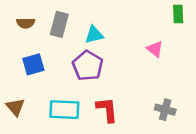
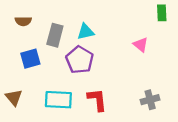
gray rectangle: (59, 24) -> (55, 35), moved
gray cross: (165, 110) -> (150, 100), turned -30

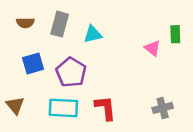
green rectangle: (162, 13) -> (175, 34), moved
gray rectangle: (55, 35) -> (60, 24), moved
purple pentagon: (80, 60) -> (71, 72), moved

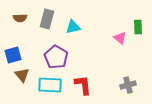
blue square: (33, 63) -> (13, 55), moved
brown triangle: (15, 105) -> (22, 75), moved

